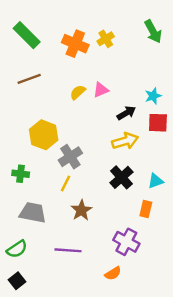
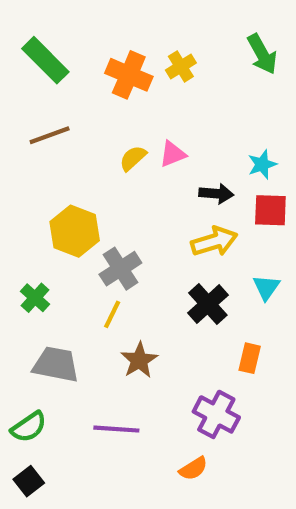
black arrow: (126, 113) -> (216, 194), turned 36
green cross: (21, 174) -> (35, 298), turned 35
cyan triangle: (156, 181) -> (266, 287), moved, turned -35

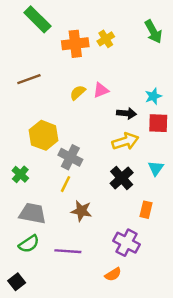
green rectangle: (45, 60) -> (37, 19), moved
orange cross: (129, 75) -> (75, 44), turned -30
gray cross: (120, 269) -> (70, 157), turned -30
brown star: (139, 360) -> (81, 211), turned -30
green semicircle: (29, 427) -> (29, 244), moved

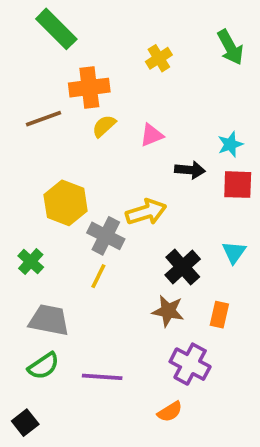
orange cross: (75, 44) -> (89, 88), moved
yellow semicircle: (78, 93) -> (104, 126), moved
yellow arrow: (125, 141) -> (146, 212), moved
brown star: (81, 211) -> (168, 311), moved

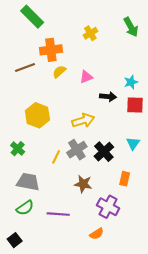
gray cross: (106, 236) -> (77, 150), moved, turned 30
brown star: (168, 311) -> (83, 184), moved

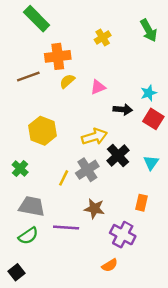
red square: (135, 105) -> (153, 119), turned 30
black cross: (104, 152) -> (118, 156), moved
purple line: (58, 214) -> (66, 228), moved

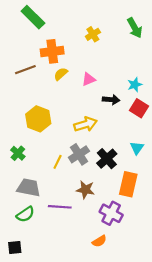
black cross: (118, 156) -> (107, 159), moved
orange rectangle: (142, 203) -> (128, 184), size x1.6
black square: (16, 272) -> (15, 248), turned 32

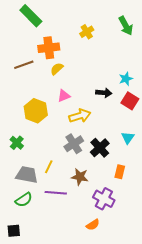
pink triangle: (89, 79) -> (64, 96), moved
yellow line: (58, 162) -> (49, 167), moved
orange rectangle: (128, 184) -> (120, 172), size x0.6

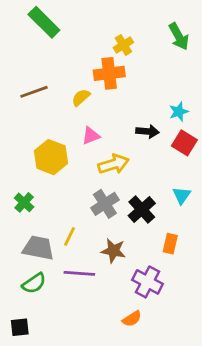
orange cross: (49, 48) -> (109, 73), moved

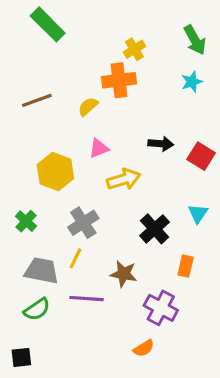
cyan star: (179, 112) -> (192, 82), moved
gray cross: (105, 204) -> (83, 223), moved

